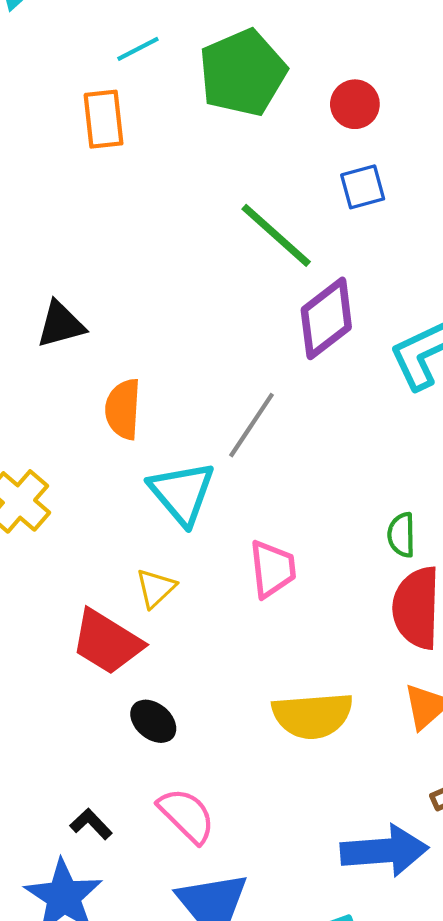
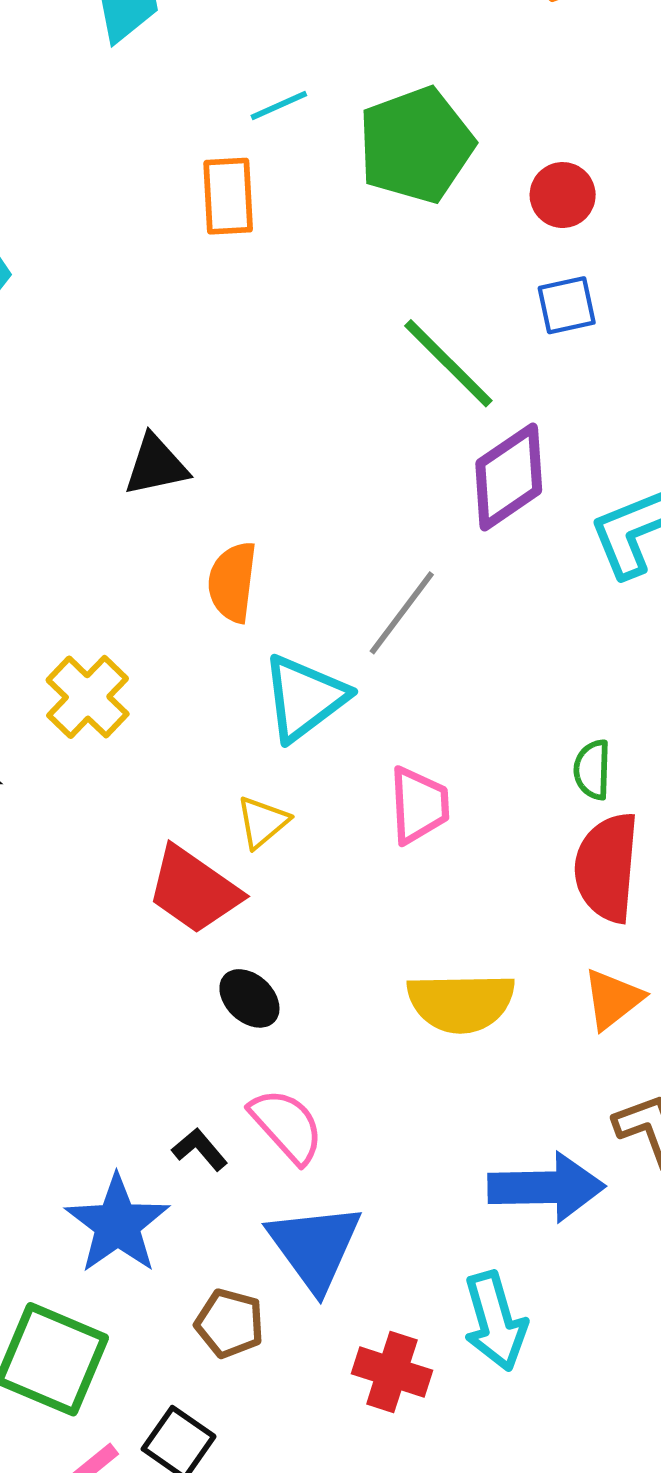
cyan triangle: (182, 493) -> (304, 698), turned 30
black L-shape: (91, 824) -> (200, 1149), moved

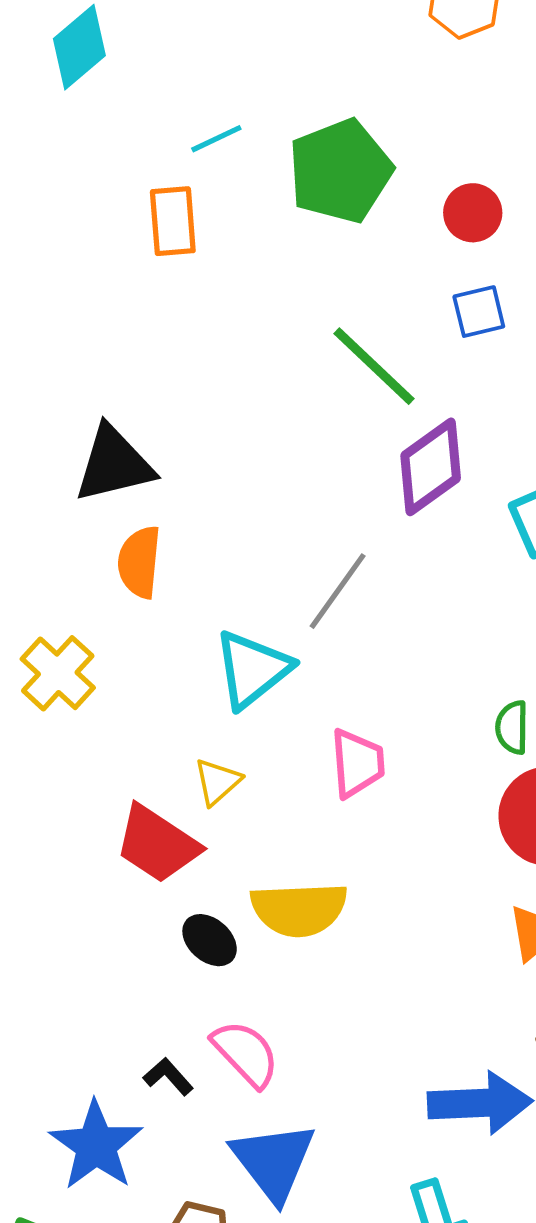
black triangle: (156, 465) -> (114, 464), size x1.4
orange semicircle: (232, 582) -> (139, 562), moved
yellow semicircle: (461, 1003) -> (299, 909), moved

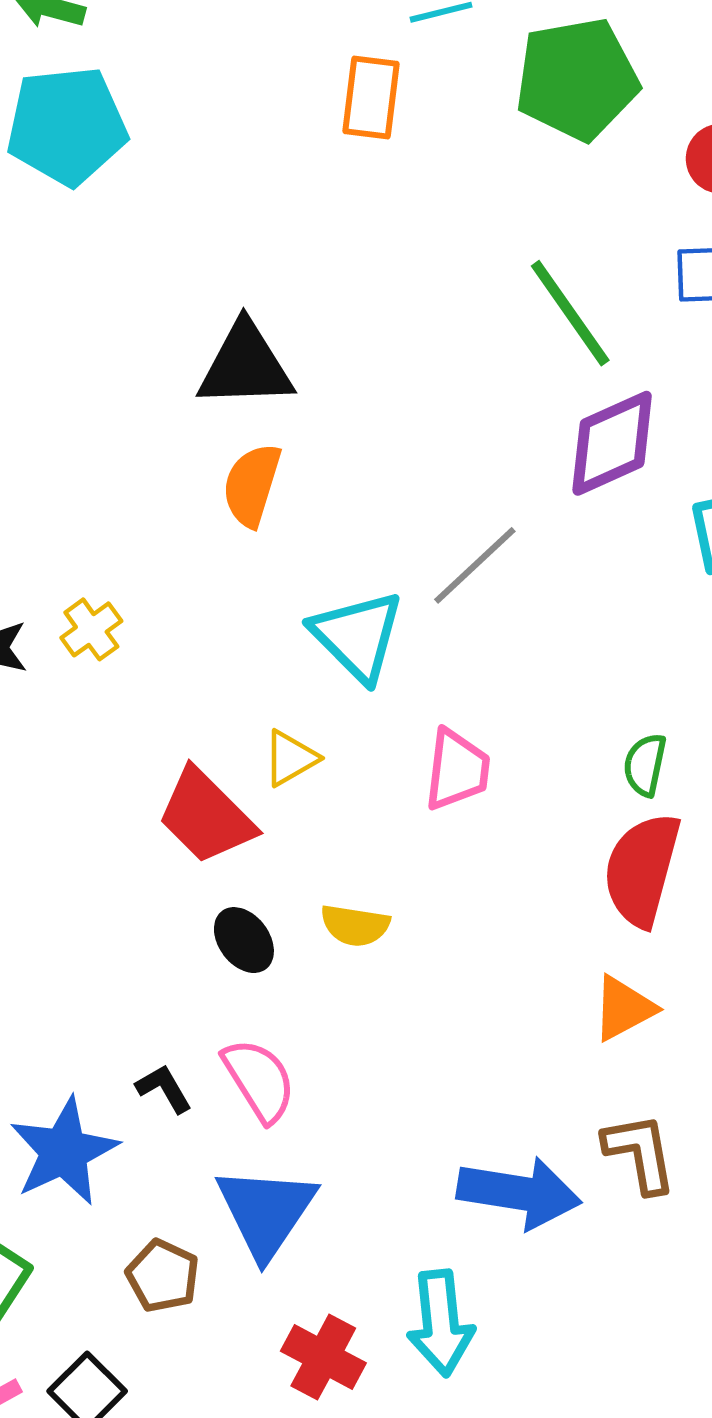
cyan triangle: (252, 669) -> (357, 636), turned -48
yellow cross: (58, 673) -> (91, 629), moved, size x0.7
yellow semicircle: (299, 909) -> (355, 925), size x0.6

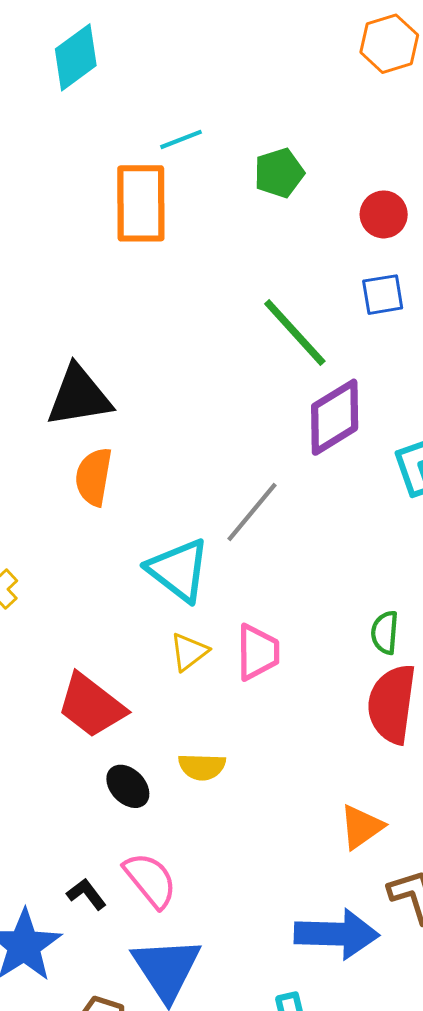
green pentagon: (577, 79) -> (279, 173), size x0.6
orange rectangle: (371, 98) -> (141, 203), size x1.4
yellow triangle: (290, 758) -> (189, 652), moved
orange triangle: (624, 1008) -> (361, 827), moved

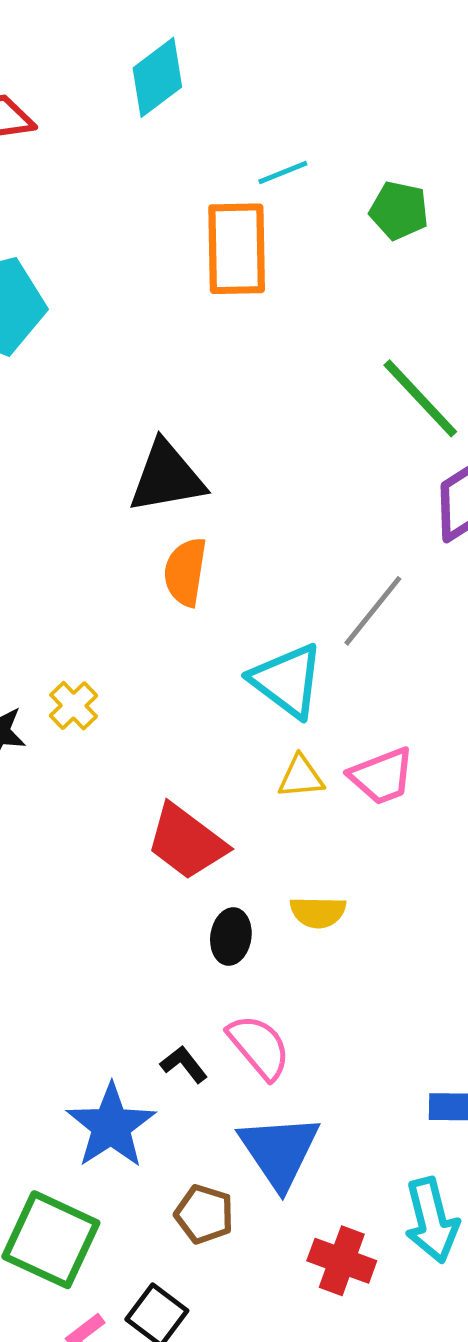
green pentagon: (279, 173) -> (399, 210), turned 30
yellow triangle: (189, 652) -> (301, 777), turned 33
pink trapezoid: (258, 652) -> (382, 776), turned 70
black ellipse: (128, 786) -> (231, 937), turned 54

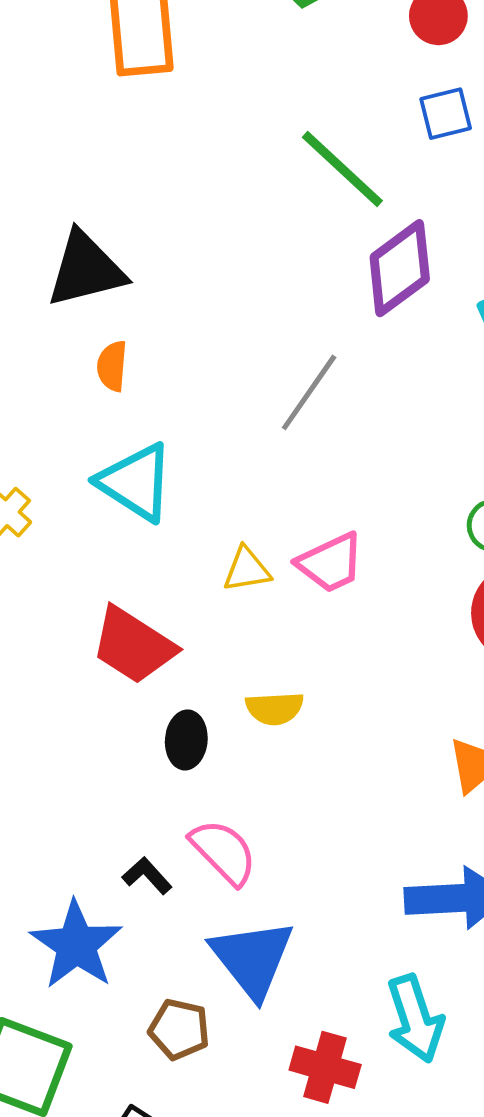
orange semicircle: (185, 572) -> (112, 366), size x0.7
cyan triangle: (287, 681) -> (136, 482), moved

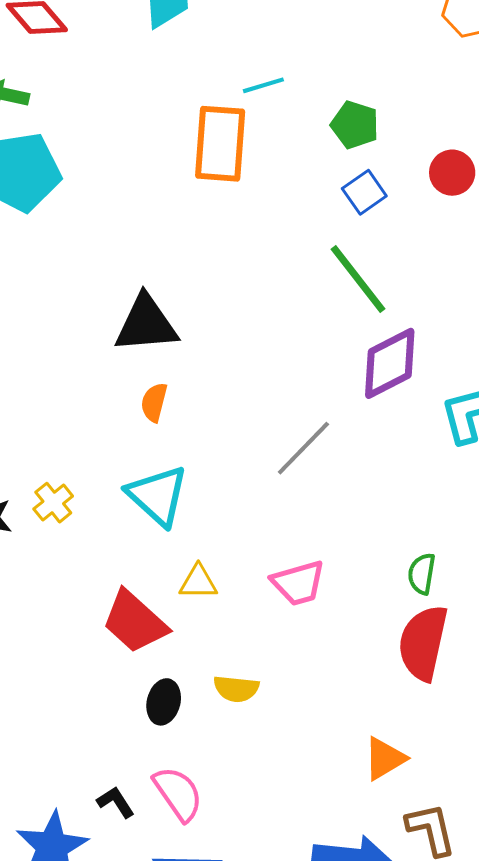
blue square: (446, 114) -> (364, 192), moved, turned -30
yellow triangle: (247, 570) -> (198, 582), moved

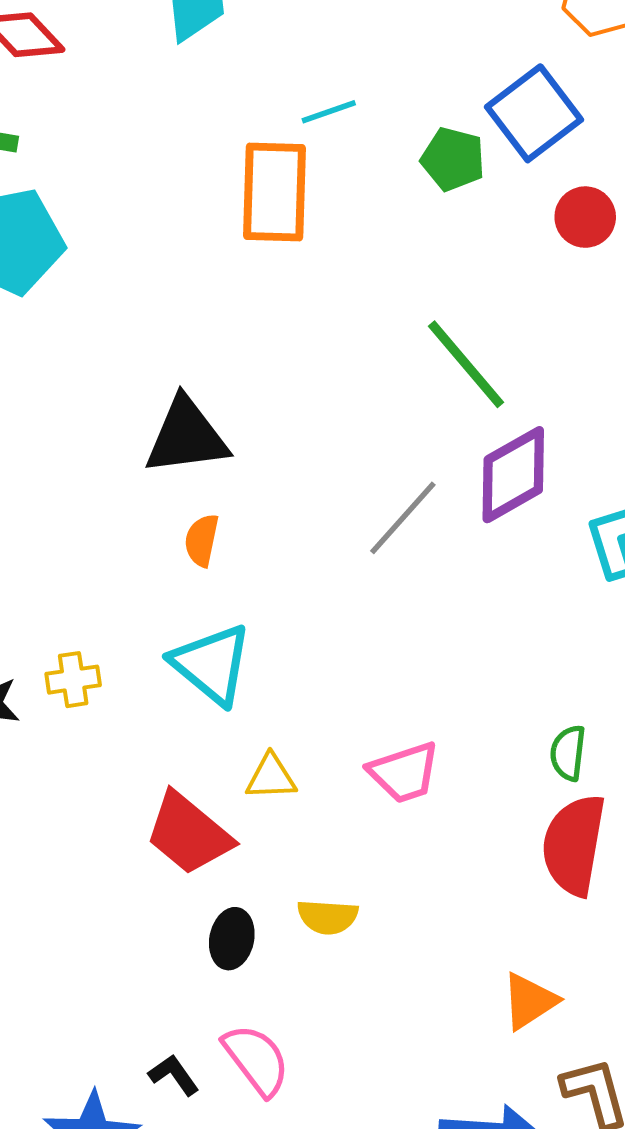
blue square: (364, 192) -> (534, 113), moved, size x1.6
gray line: (303, 448) -> (403, 518), moved
yellow cross: (53, 503) -> (73, 680), turned 33

